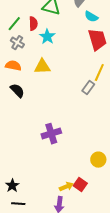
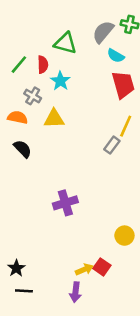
gray cross: (17, 43) -> (33, 96), moved

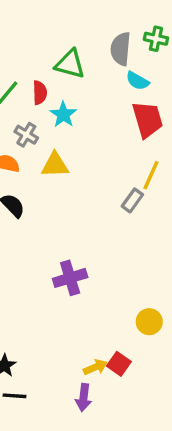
gray semicircle: (103, 32) -> (121, 49), turned -35

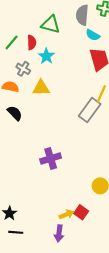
gray rectangle: (132, 200) -> (90, 110), size x1.6

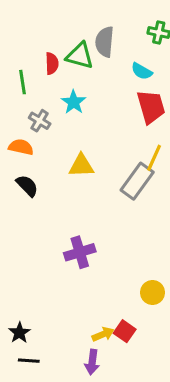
gray semicircle: (82, 15) -> (105, 42), moved
green line: (12, 42) -> (23, 82), turned -49
red semicircle: (32, 42) -> (52, 63), moved
yellow triangle: (41, 88) -> (81, 166), moved

